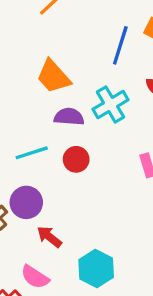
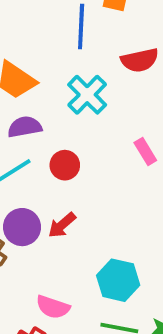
purple semicircle: (69, 117) -> (25, 127), moved
red arrow: (49, 237) -> (62, 225), moved, turned -65

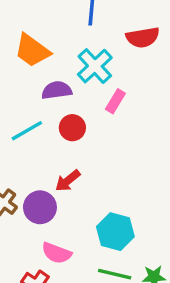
purple semicircle: (25, 127) -> (57, 90), moved
pink rectangle: (145, 151) -> (115, 101), moved, turned 60
purple circle: (22, 227) -> (40, 207), moved

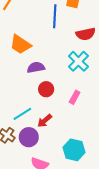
cyan cross: (95, 66) -> (78, 61), moved
pink rectangle: (115, 101) -> (75, 97), moved
cyan line: (27, 131) -> (22, 114), moved

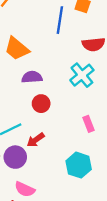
pink rectangle: (75, 97) -> (89, 124), moved, turned -56
cyan hexagon: (74, 150) -> (79, 165), moved

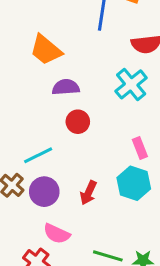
red arrow: (36, 140) -> (88, 193), moved, turned -30
cyan hexagon: (79, 165) -> (134, 183), moved

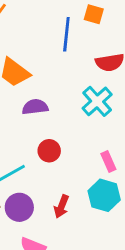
red circle: (78, 122) -> (49, 151), moved

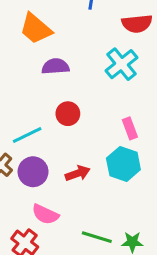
red arrow: (61, 206) -> (78, 173), turned -135

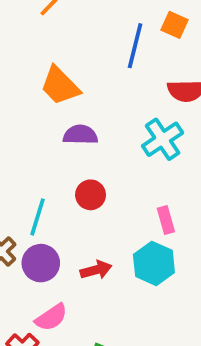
cyan line: (27, 135) -> (38, 217), turned -52
pink semicircle: (45, 214) -> (51, 317), turned -64

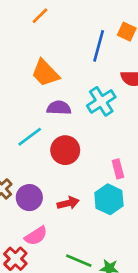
cyan cross: (163, 139) -> (101, 101), moved
red circle: (91, 195) -> (65, 150), size x1.4
cyan line: (38, 217) -> (30, 137), moved, turned 35

